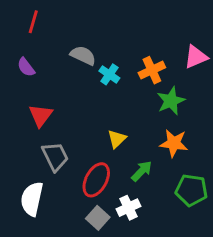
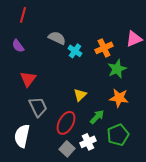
green pentagon: (191, 190) -> (118, 135), moved, turned -30

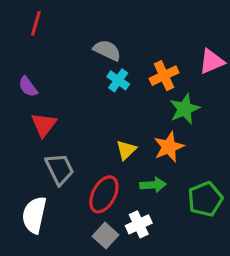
gray semicircle: (57, 38) -> (107, 50), moved
purple semicircle: (18, 46) -> (28, 87), moved
orange star: (119, 98) -> (169, 147), moved, turned -30
green arrow: (97, 117) -> (153, 185), turned 42
green pentagon: (118, 135) -> (205, 199), moved

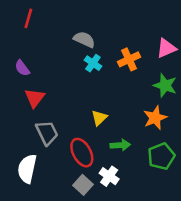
green star: (185, 109) -> (165, 85), moved, turned -30
orange star: (169, 147) -> (155, 118), moved
red ellipse: (104, 194) -> (82, 153), turned -56
white cross: (139, 224) -> (109, 176), turned -30

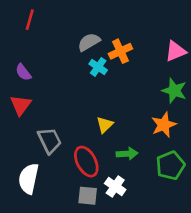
gray semicircle: (84, 40) -> (89, 42), turned -55
orange cross: (129, 59) -> (120, 51), moved
red triangle: (35, 98) -> (21, 105), moved
gray square: (83, 185) -> (88, 196), turned -36

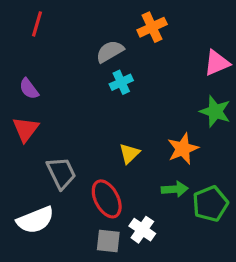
orange cross: (120, 51) -> (152, 27), moved
cyan cross: (98, 67) -> (121, 82), turned 30
orange star: (164, 125) -> (183, 149), moved
green arrow: (127, 154) -> (175, 189), moved
white semicircle: (29, 179) -> (35, 220), turned -124

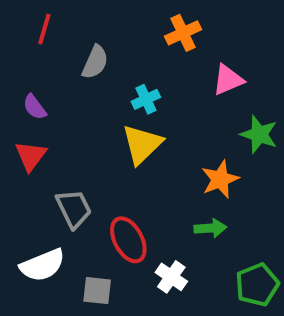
gray semicircle: (110, 51) -> (95, 62), moved, turned 144
pink triangle: (217, 63) -> (228, 80), moved
yellow triangle: (129, 154) -> (142, 144), moved, size x1.6
green pentagon: (210, 204) -> (257, 285), moved
gray square: (108, 241) -> (97, 291), moved

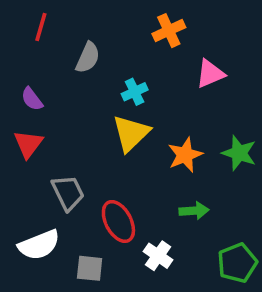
green star: (259, 134) -> (239, 153), moved
orange star: (220, 179) -> (185, 155), moved

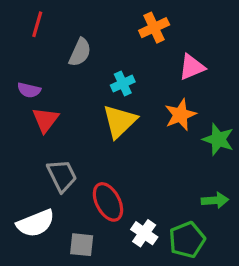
purple semicircle: (32, 99) -> (29, 90), turned -40
red triangle: (28, 144) -> (45, 120), moved
orange star: (185, 155) -> (180, 115), moved
green arrow: (194, 211) -> (215, 200), moved
green pentagon: (237, 263) -> (187, 240), moved

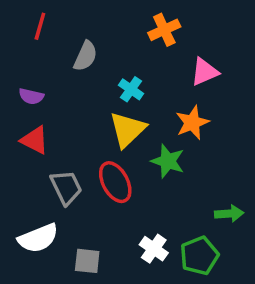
cyan cross: (123, 83) -> (131, 89), turned -30
red triangle: (45, 120) -> (35, 140), moved, turned -40
green star: (218, 139) -> (168, 161), moved
red ellipse: (108, 202) -> (115, 182), moved

